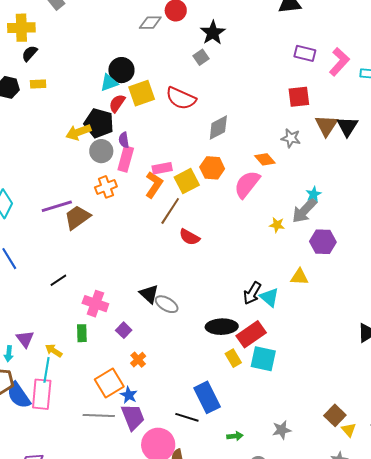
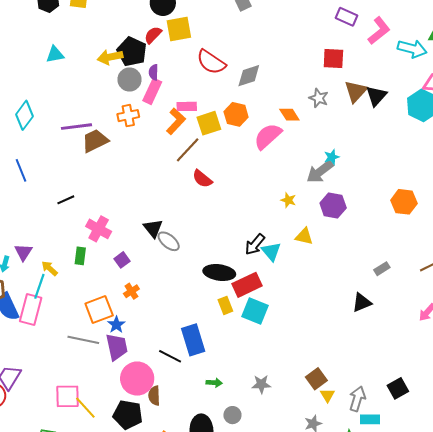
cyan triangle: (109, 83) -> (55, 54), moved
red semicircle: (181, 98) -> (211, 62), moved
yellow star: (277, 225) -> (288, 200), moved

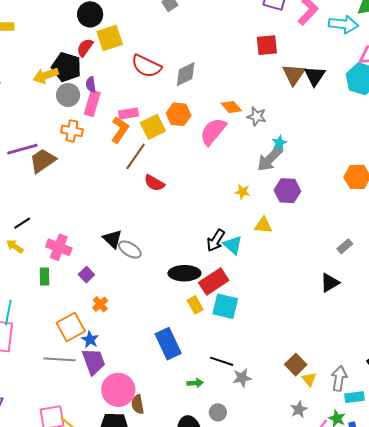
gray star: (319, 98) -> (257, 116), moved
orange cross: (128, 116) -> (72, 131), turned 30
yellow arrow: (50, 268) -> (15, 246), moved
black line: (170, 356) -> (222, 361), moved

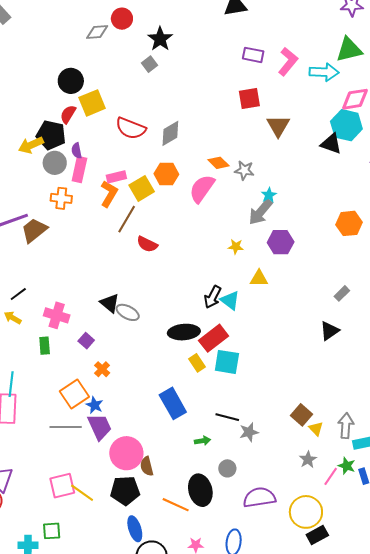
black triangle: (315, 76) -> (331, 144), moved, turned -40

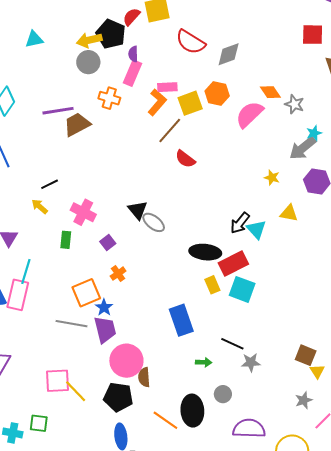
gray circle: (55, 163) -> (88, 62), moved
brown square: (301, 415) -> (306, 355), turned -30

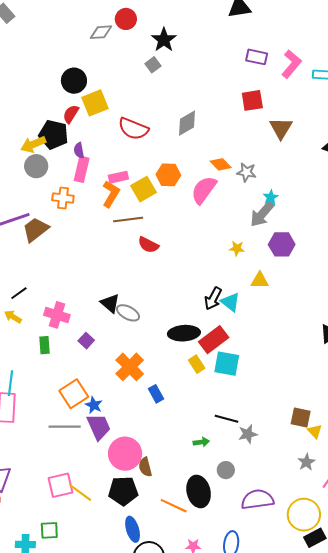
gray diamond: (229, 54) -> (187, 123), moved
brown line: (170, 130) -> (128, 220), turned 52
orange cross: (118, 274) -> (130, 367), moved, size x1.8
blue rectangle: (181, 320) -> (156, 394), moved, size x0.6

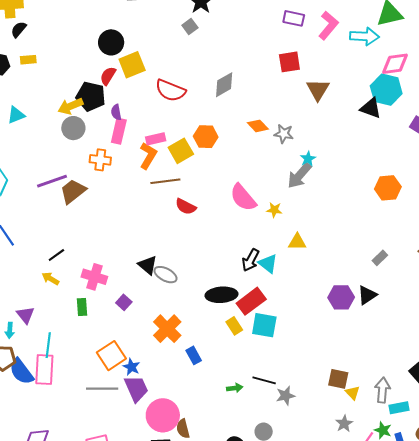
pink semicircle: (204, 190) -> (243, 198), moved, turned -76
purple hexagon: (282, 244) -> (341, 297), moved
green arrow: (201, 442) -> (235, 388), moved

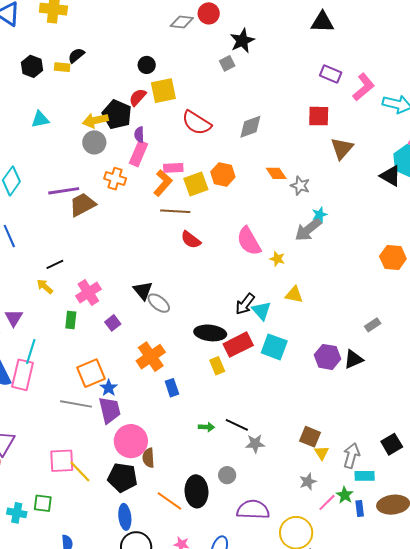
black semicircle: (19, 29) -> (76, 55), moved
black circle: (111, 42) -> (147, 65), size x0.7
pink cross: (94, 277) -> (88, 293), turned 30
cyan square: (264, 325) -> (274, 347), moved

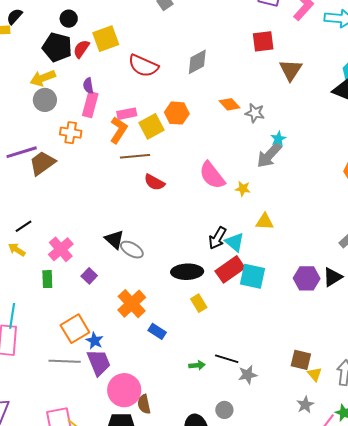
black circle: (147, 65) -> (69, 19), moved
black pentagon: (117, 114) -> (57, 47), moved
red rectangle: (238, 345) -> (230, 269), moved
blue rectangle: (172, 388) -> (157, 331), turned -30

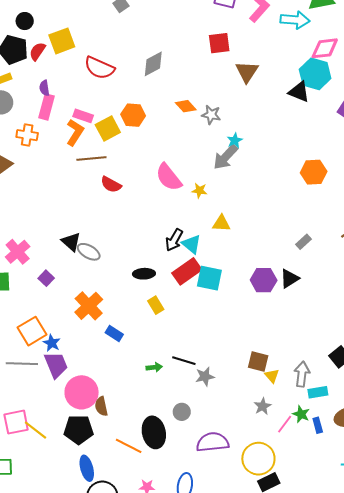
pink rectangle: (127, 114) -> (83, 116), turned 30
black ellipse: (187, 272) -> (144, 274), size x0.7

